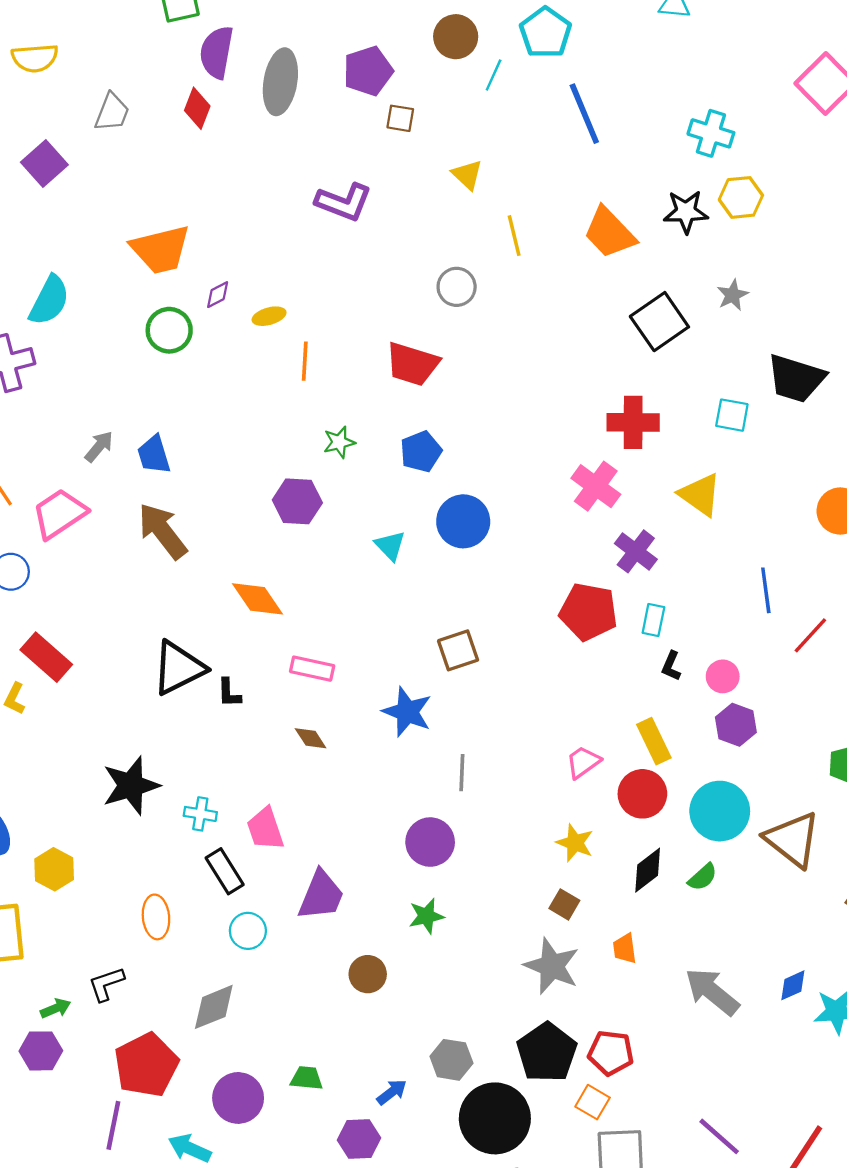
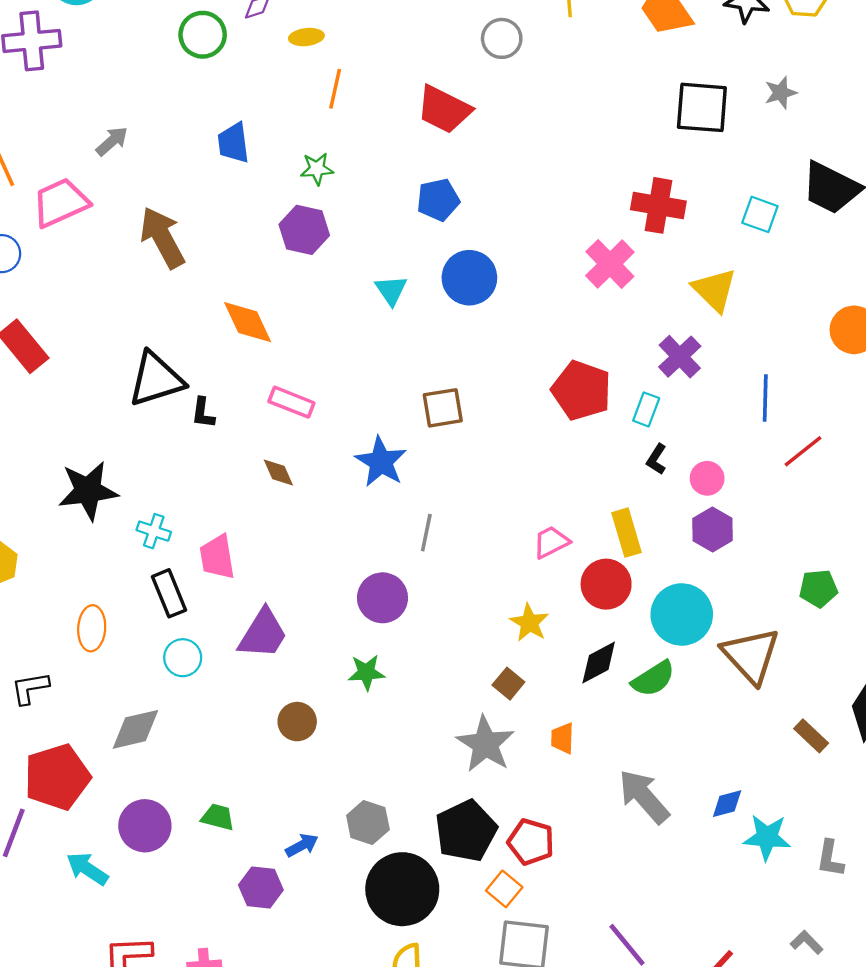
black square: (659, 322) -> (702, 107), turned 30
green star: (339, 442) -> (317, 169), moved
blue trapezoid: (154, 455) -> (233, 143), moved
purple cross: (636, 551) -> (680, 357), moved
green semicircle: (703, 877) -> (653, 679), size x1.4

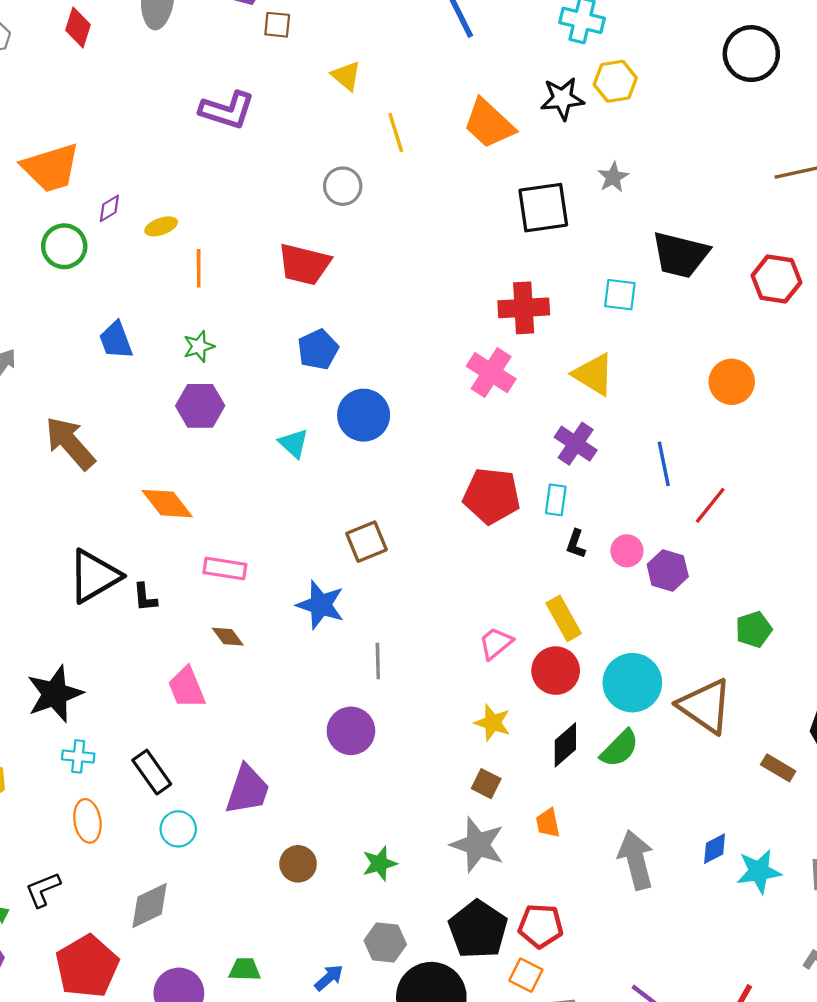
purple hexagon: (712, 530) -> (668, 571), moved
cyan cross: (154, 531) -> (78, 756), moved
pink trapezoid: (217, 557) -> (187, 687), moved
green star: (366, 672) -> (380, 864), moved
gray arrow: (644, 797) -> (636, 860), turned 40

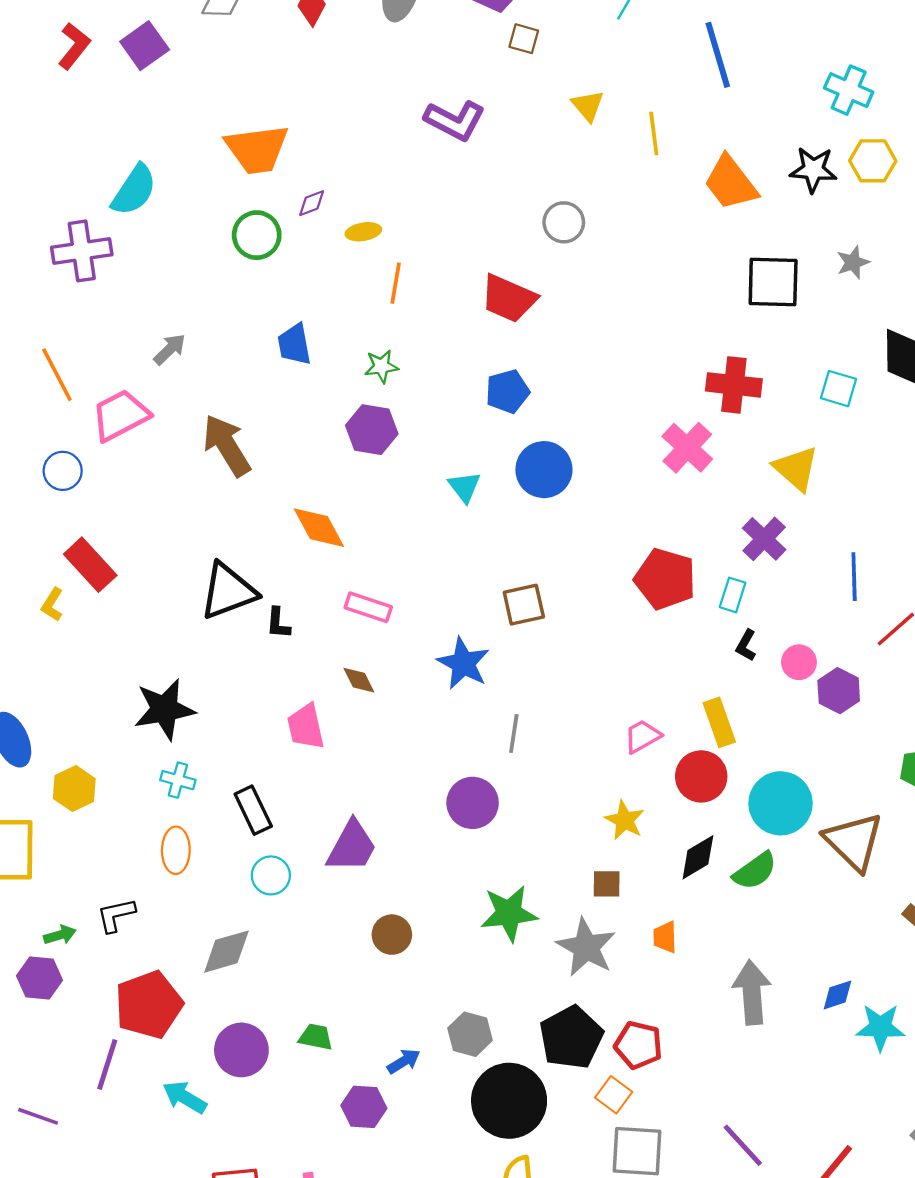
yellow line: (396, 132) -> (654, 134), moved
brown square: (486, 784) -> (607, 884), turned -36
green star: (380, 864) -> (509, 913), moved, size x1.5

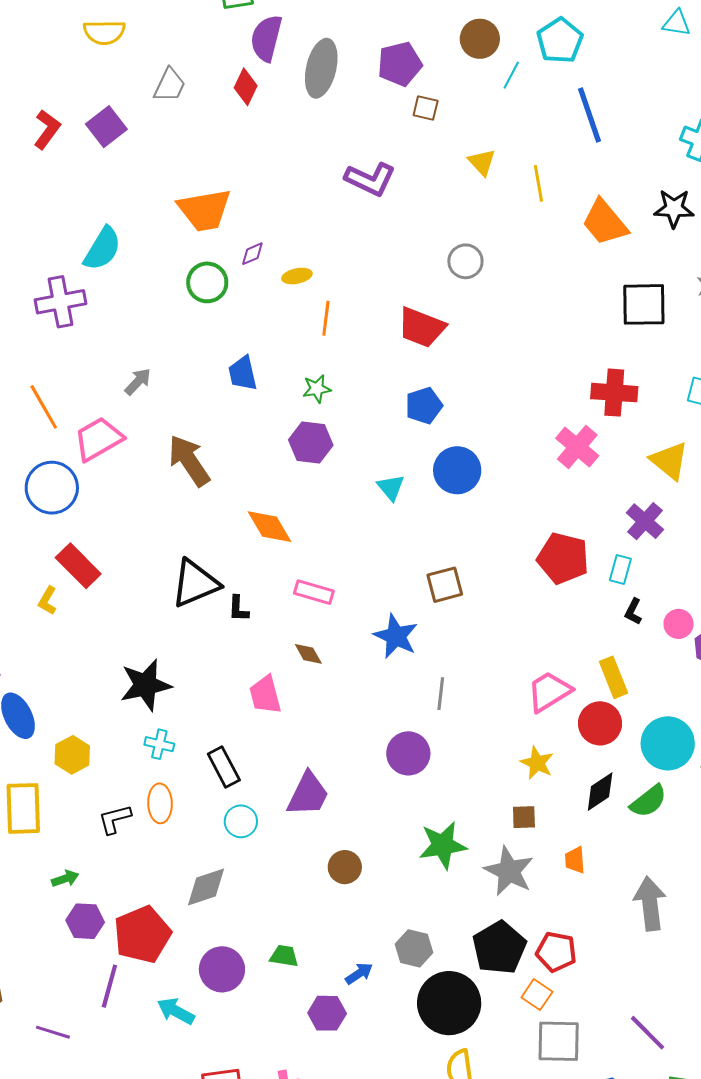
blue circle: (63, 471) -> (52, 488), size x1.6
pink trapezoid: (642, 736) -> (549, 692), size x1.4
black L-shape: (116, 915) -> (115, 819), moved
purple hexagon: (40, 978) -> (85, 921), moved

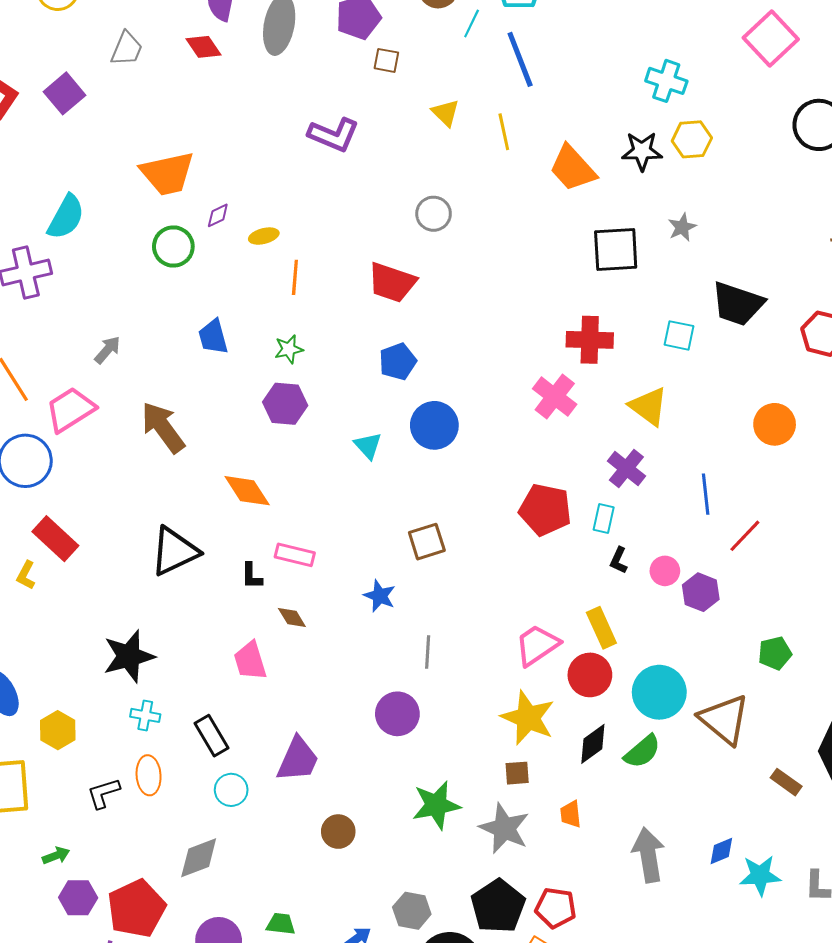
red diamond: (246, 87) -> (204, 47), turned -57
blue line: (590, 115) -> (520, 59), moved
black L-shape: (238, 609) -> (252, 576), moved
blue star: (396, 636) -> (380, 596), size x0.7
yellow star: (537, 763) -> (528, 718), size x1.6

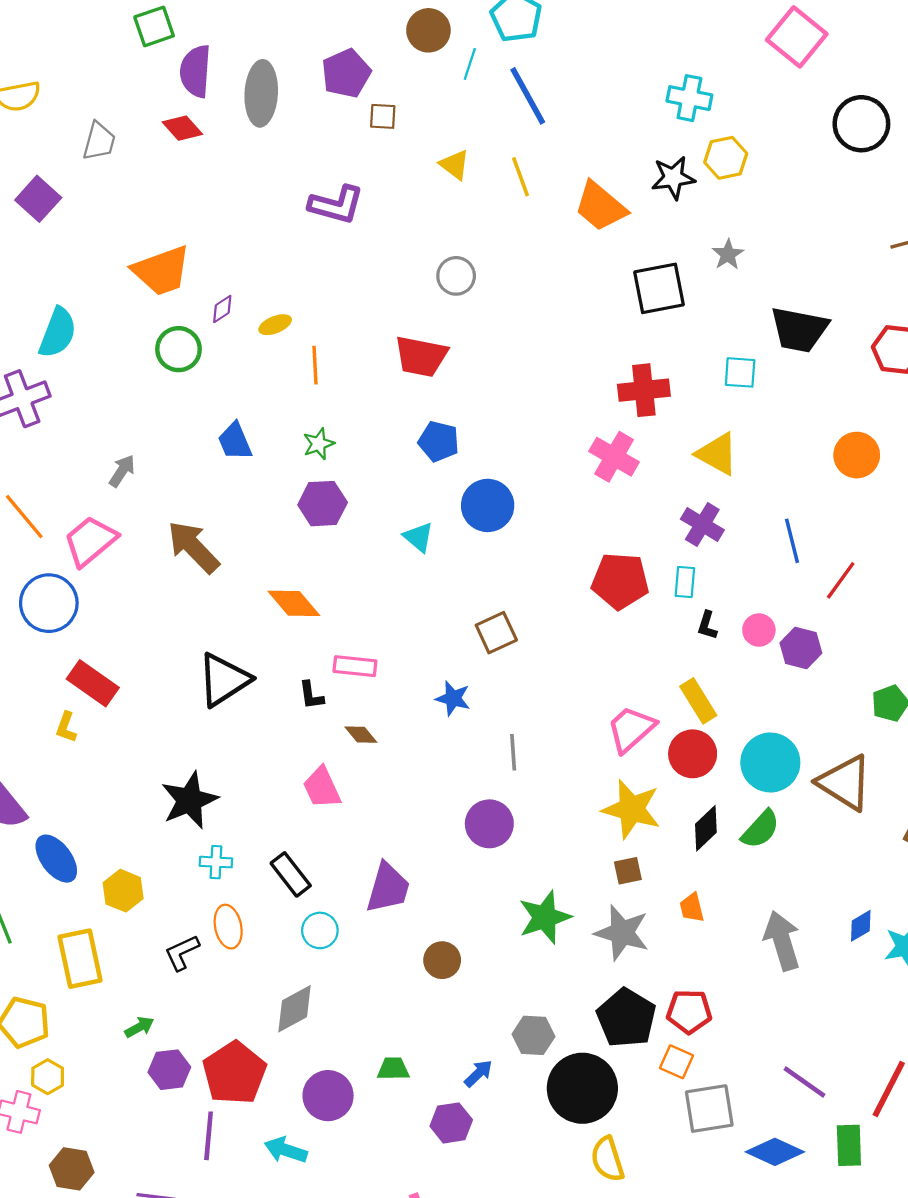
blue pentagon: (398, 361) -> (439, 441), turned -30

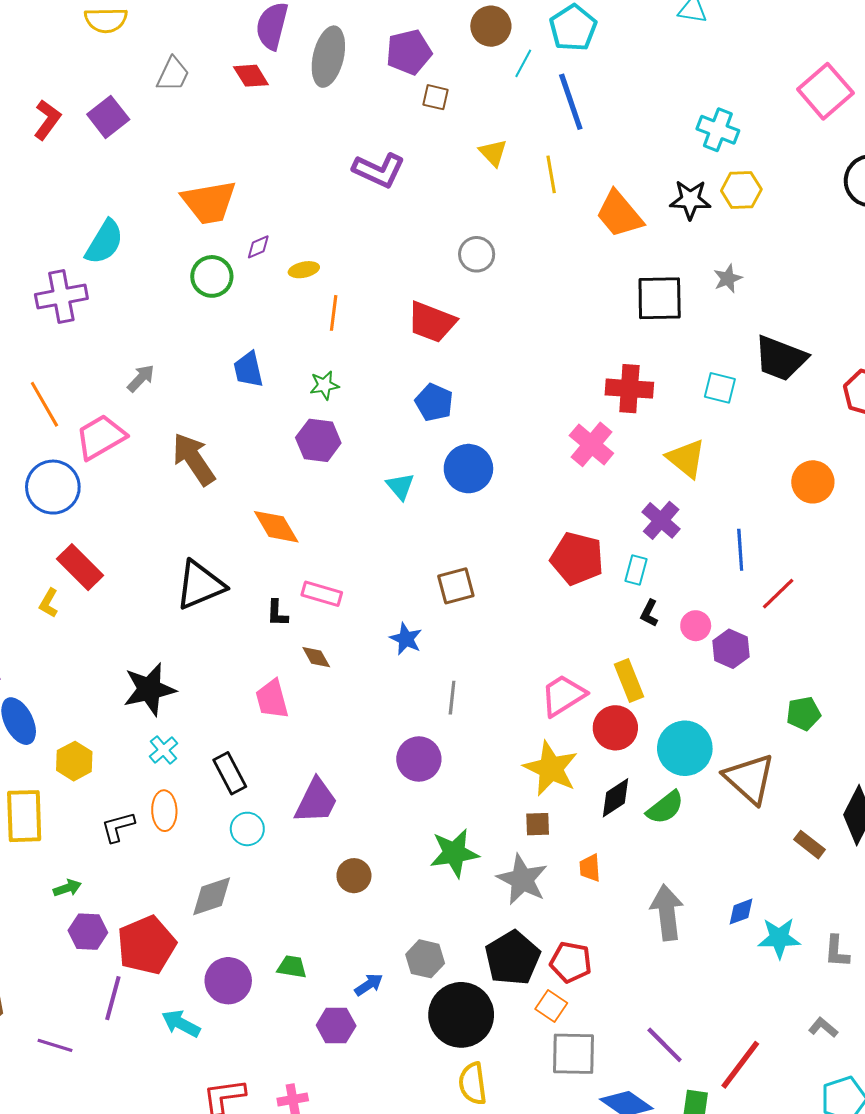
cyan cross: (216, 862) -> (164, 750), turned 36

